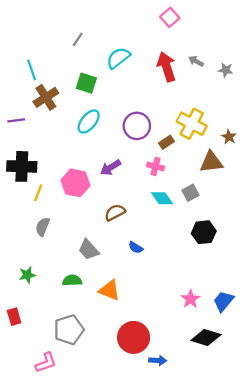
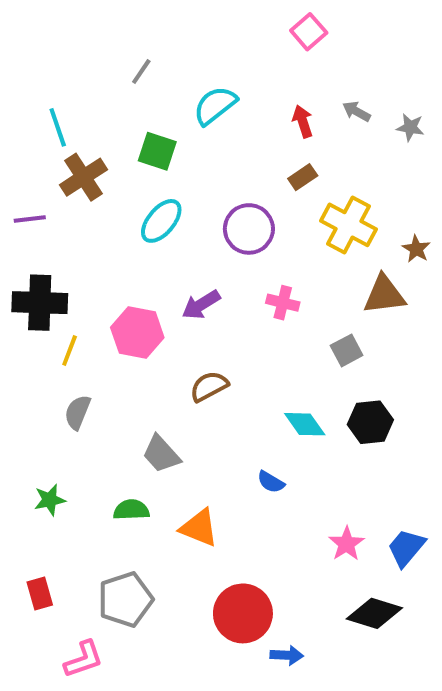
red arrow: (166, 67) -> (303, 121), size x0.6
brown rectangle: (166, 142) -> (303, 177), moved
cyan diamond: (162, 198) -> (305, 424), moved
blue semicircle: (136, 248) -> (271, 482), moved
red rectangle: (14, 317) -> (40, 594), moved

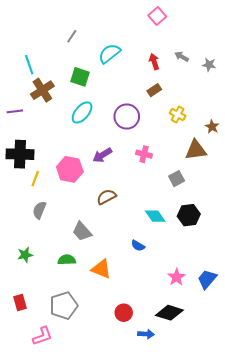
yellow cross: (349, 225) -> (178, 115), size x0.6
red circle: (243, 613) -> (124, 313), size x0.6
black diamond: (374, 613) -> (169, 313), moved

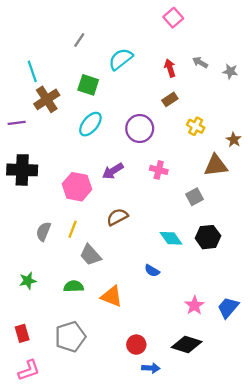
yellow line: (35, 179) -> (73, 229), moved
blue arrow: (146, 334) -> (151, 368), moved
pink L-shape: (42, 336) -> (29, 370), moved

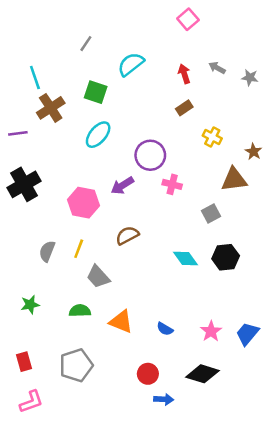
purple circle: (140, 129) -> (150, 155), moved
black cross: (22, 170) -> (24, 184), turned -32
blue semicircle: (152, 271) -> (165, 329), moved

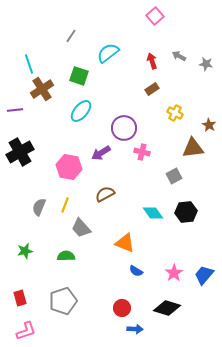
orange triangle: (121, 322) -> (125, 243), moved

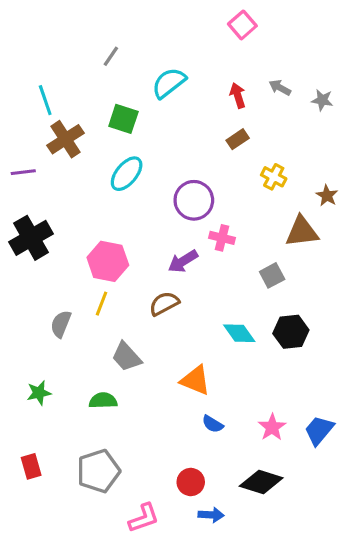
purple arrow: (101, 153) -> (183, 261), moved
yellow line: (65, 205) -> (102, 304), moved
pink L-shape: (26, 331) -> (144, 518), moved

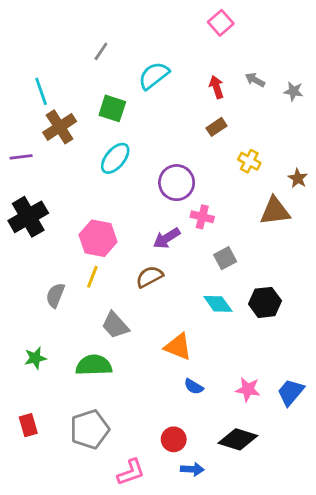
gray square: (272, 275) -> (225, 258), moved
green semicircle: (103, 401) -> (94, 365), size x1.4
pink star: (272, 427) -> (248, 389), turned -30

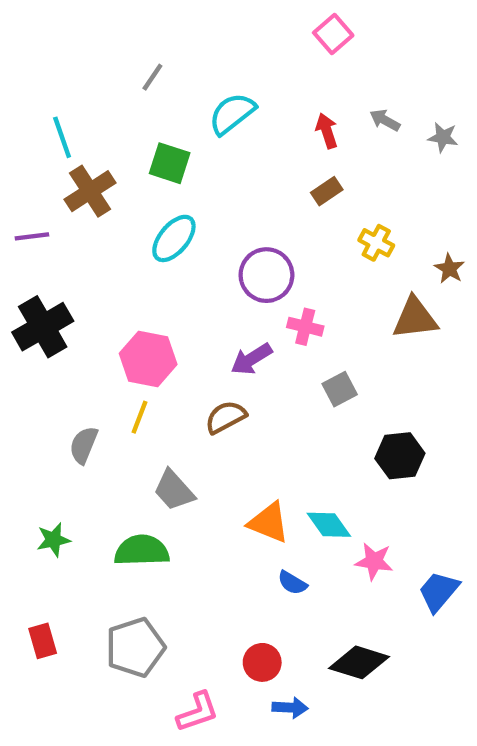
cyan diamond: (218, 304) -> (329, 525), moved
pink star: (248, 389) -> (374, 561), moved

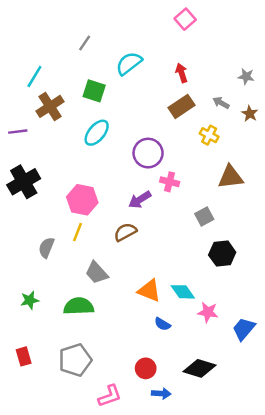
gray arrow: (385, 120) -> (221, 103), moved
cyan line: (62, 137) -> (34, 77), turned 50
brown rectangle: (327, 191) -> (182, 106), size x1.5
brown star: (449, 269) -> (250, 114), moved
gray square: (340, 389) -> (204, 216), moved

